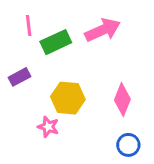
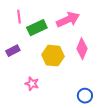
yellow hexagon: (68, 98) -> (53, 56), moved
pink diamond: (122, 100) -> (82, 49), moved

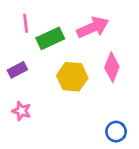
pink star: (32, 84) -> (21, 111), moved

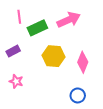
pink diamond: (112, 67) -> (83, 62), moved
blue circle: (116, 132) -> (78, 95), moved

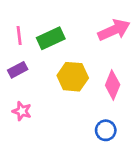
pink line: (19, 17) -> (19, 35), moved
pink arrow: (69, 20) -> (114, 30), moved

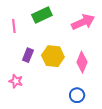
green rectangle: (51, 38) -> (42, 15), moved
purple rectangle: (18, 70) -> (28, 55), moved, turned -40

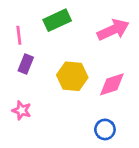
purple rectangle: (28, 55) -> (26, 64), moved
pink diamond: (82, 62) -> (112, 84), turned 50

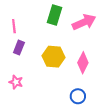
green rectangle: (57, 20) -> (55, 15), moved, turned -48
pink diamond: (112, 84) -> (83, 63), turned -45

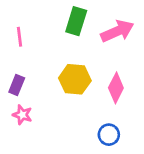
purple rectangle: (19, 48) -> (17, 85), moved

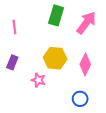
pink arrow: (117, 31) -> (86, 23), turned -30
pink star: (22, 115) -> (38, 80), moved

